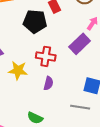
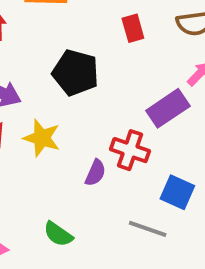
black pentagon: (35, 21) -> (76, 73), moved
red cross: (46, 56) -> (130, 150), moved

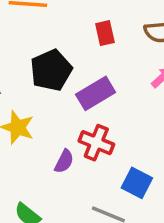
black pentagon: (76, 73) -> (51, 70), turned 30
purple rectangle: (168, 108) -> (96, 93), moved

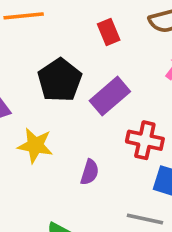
red cross: (96, 143) -> (145, 140), moved

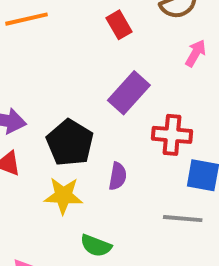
black pentagon: (60, 80) -> (70, 143), moved
yellow star: (35, 145) -> (63, 196), moved

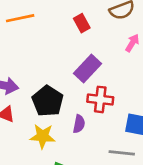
red cross: (172, 135) -> (100, 99), moved

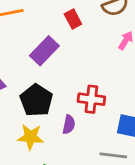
purple rectangle: (87, 68) -> (44, 51), moved

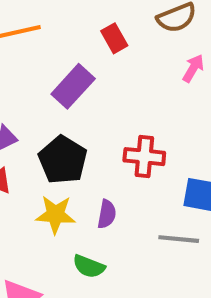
purple semicircle: (69, 125) -> (107, 214), moved

